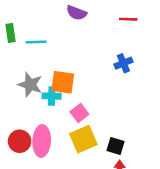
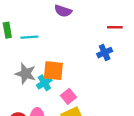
red line: (128, 19) -> (115, 27), moved
cyan cross: (52, 96) -> (44, 83), turned -32

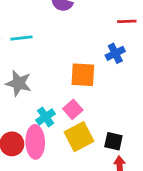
orange square: (53, 71) -> (83, 75), moved
cyan cross: (44, 83) -> (46, 117), moved

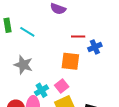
red line: (127, 21) -> (78, 36), moved
cyan line: (21, 38) -> (27, 32), turned 35

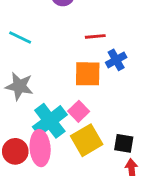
blue cross: (95, 47) -> (116, 60), moved
cyan cross: (41, 90) -> (50, 121), size x1.6

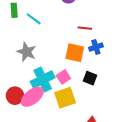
black square: (124, 143) -> (90, 78), moved
pink ellipse: (40, 148) -> (32, 97), turned 45

